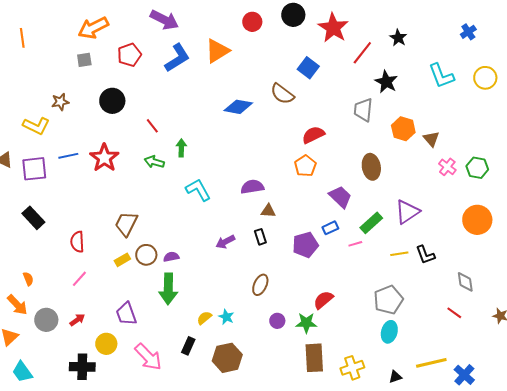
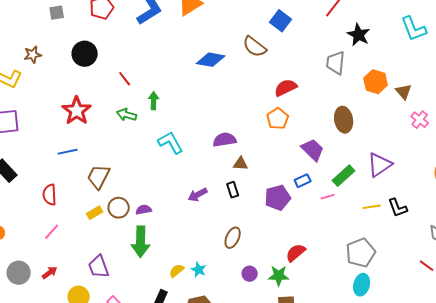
blue line: (68, 156) -> (68, 152), moved

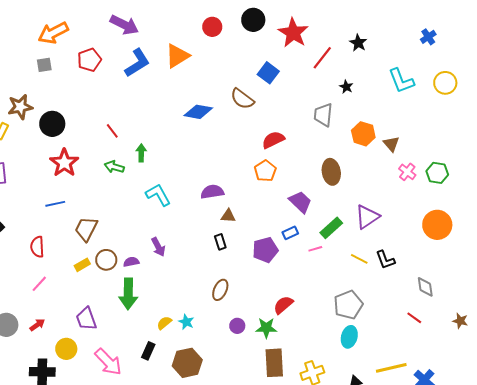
black star: (359, 35) -> (346, 87), size x0.6
black circle: (85, 54) -> (52, 124), moved
brown star: (33, 55) -> (20, 107), size x1.4
purple arrow: (198, 195) -> (158, 247), moved, turned -90
yellow line: (372, 207) -> (359, 259), turned 36

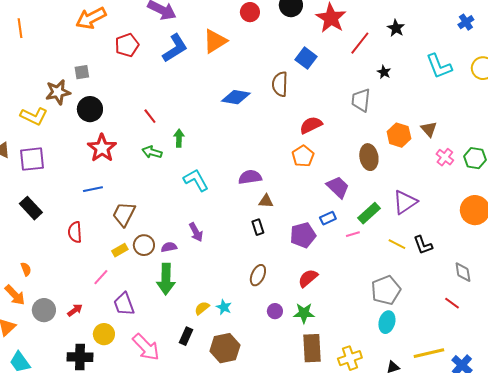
gray square: (44, 65) -> (82, 72), moved
brown semicircle: (242, 99) -> (280, 84), turned 55
orange hexagon: (363, 134) -> (399, 135), moved
pink line: (39, 284) -> (101, 277), moved
red semicircle: (283, 305) -> (308, 278), moved

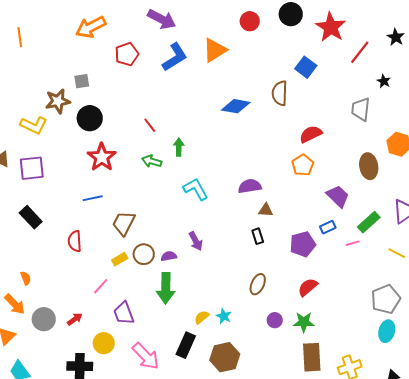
black rectangle: (186, 336) -> (186, 345), size x1.4

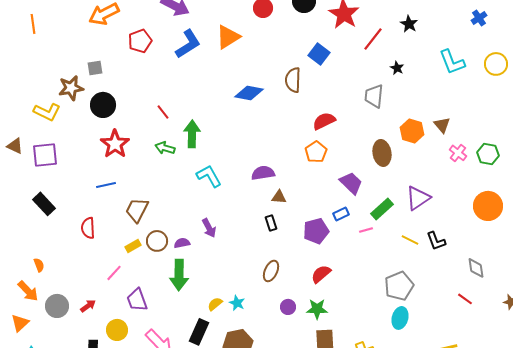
green arrow: (179, 147) -> (192, 134), size x1.5

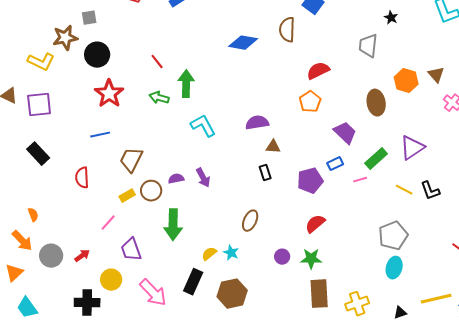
purple semicircle: (182, 243) -> (176, 179), moved
brown ellipse: (271, 271) -> (250, 221), moved

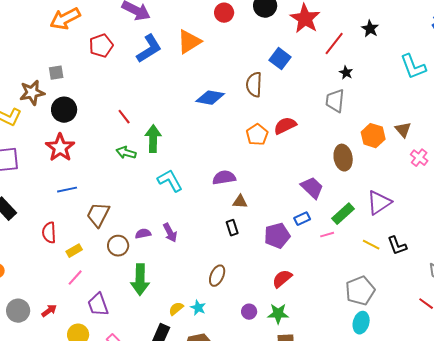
black star: (391, 18) -> (346, 73), moved
red star: (109, 94) -> (60, 148), moved
orange pentagon: (310, 102) -> (257, 135), moved
yellow rectangle: (127, 196) -> (74, 251), moved

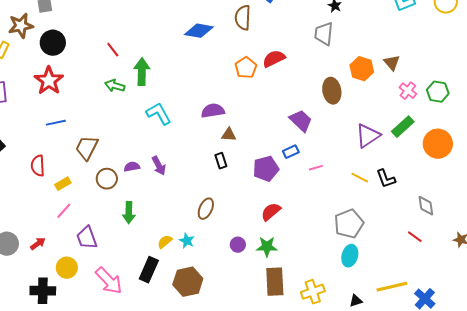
green rectangle: (343, 214) -> (403, 127), moved
green arrow: (140, 280) -> (129, 213), size x0.7

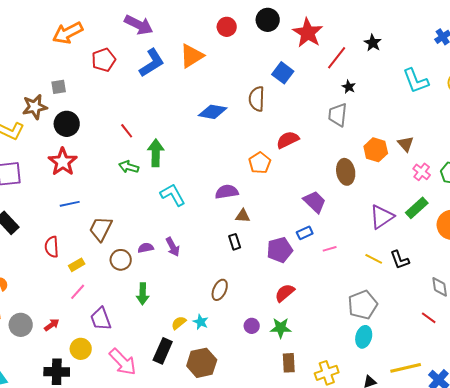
orange pentagon: (246, 68) -> (260, 163), moved
brown rectangle: (275, 282) -> (289, 363), size x0.7

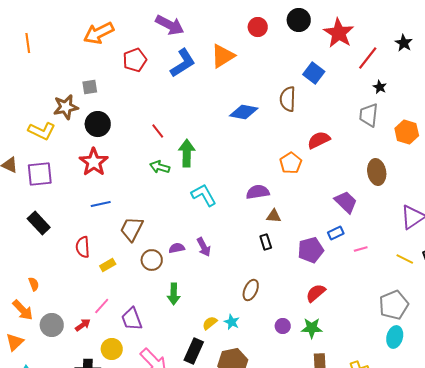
orange hexagon: (376, 150) -> (407, 132), moved
pink line: (78, 292) -> (102, 306), moved

